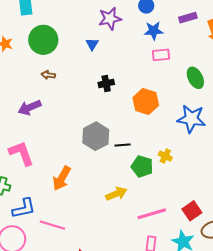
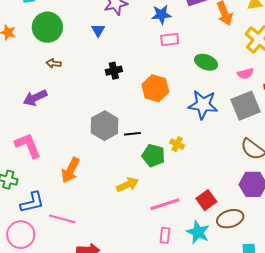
green ellipse: (195, 78) -> (206, 62), turned -40

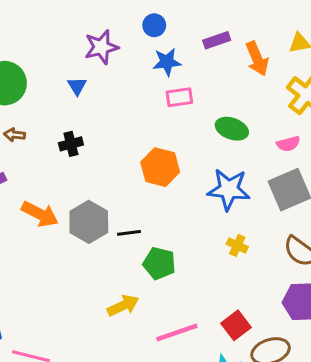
black cross: (114, 71) -> (71, 144), moved
yellow cross: (177, 144) -> (237, 245), moved
orange arrow: (70, 170) -> (40, 214), moved, turned -90

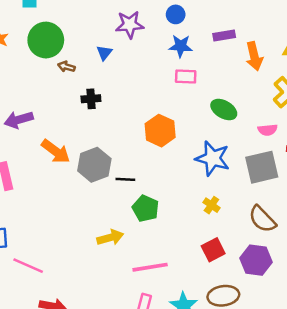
brown arrow: (15, 135) -> (66, 67), moved
red square: (236, 325) -> (213, 250), moved

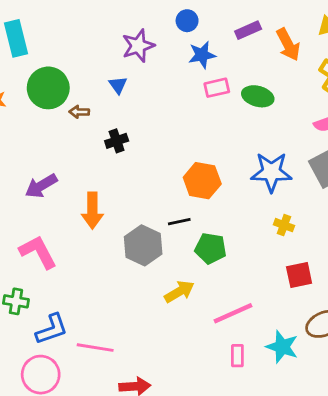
green ellipse: (224, 110) -> (258, 96), moved
orange hexagon: (160, 131) -> (202, 181), moved
orange arrow: (56, 151) -> (92, 211), turned 68
gray hexagon: (94, 165) -> (143, 245), moved
red square: (213, 250) -> (299, 275), turned 30

